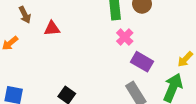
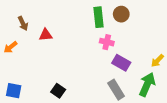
pink cross: (125, 37) -> (107, 42), turned -32

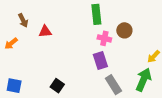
brown circle: (121, 14) -> (124, 30), moved
purple rectangle: (121, 63) -> (100, 61), moved, turned 42

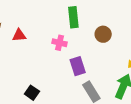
pink cross: (104, 38) -> (60, 43), moved

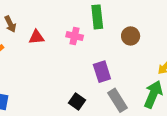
pink cross: (60, 43) -> (75, 36), moved
black square: (32, 93) -> (77, 101), moved

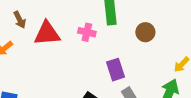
red triangle: (37, 37) -> (47, 33), size x1.6

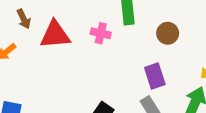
purple rectangle: (116, 70) -> (155, 76), moved

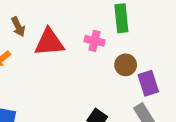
brown circle: (168, 33) -> (126, 65), moved

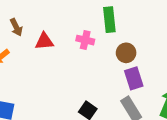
red triangle: (49, 42) -> (44, 41), size x0.7
brown circle: (126, 65) -> (126, 53), moved

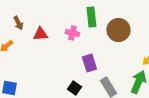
brown circle: (126, 53) -> (118, 30), moved, size x1.5
purple rectangle: (134, 78) -> (89, 63), moved

